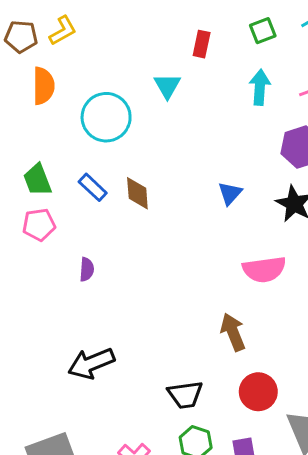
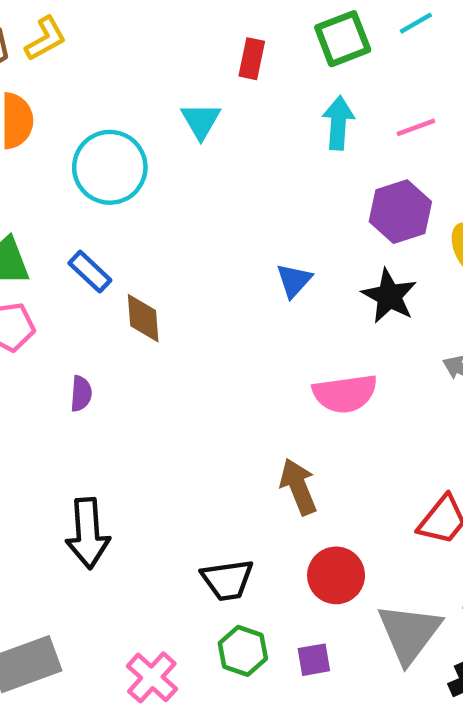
green square: (263, 31) -> (343, 39), size x1.4
brown diamond: (137, 193) -> (143, 318), moved
black arrow: (91, 363) -> (88, 533), turned -72

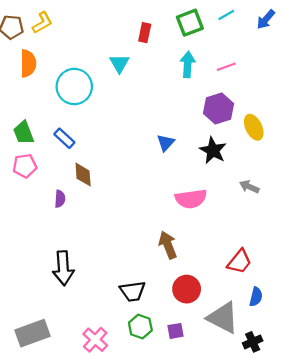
brown diamond: (143, 318) -> (83, 175), moved
gray triangle: (409, 633) -> (223, 318), turned -40

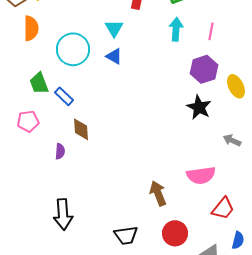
pink line: (226, 67) -> (211, 31), turned -60
green trapezoid: (24, 133) -> (39, 83), moved
blue triangle: (166, 143) -> (114, 56), moved, turned -42
pink semicircle: (191, 199) -> (201, 175), moved

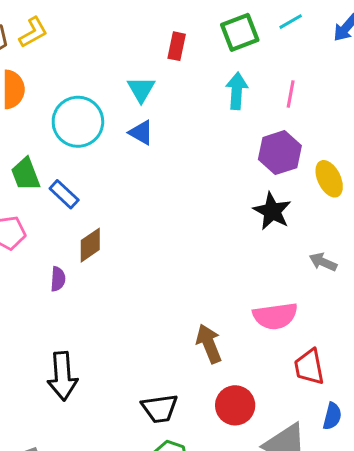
brown diamond: (81, 129) -> (90, 245), turned 60
red trapezoid: (223, 208) -> (309, 367), turned 130

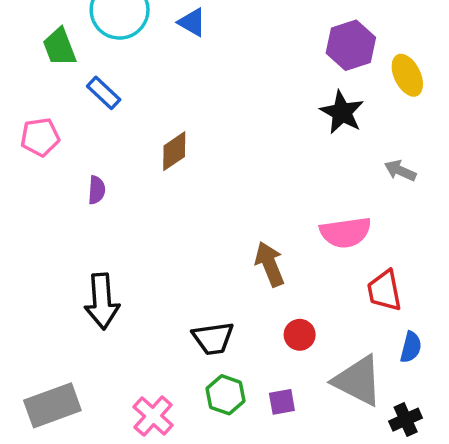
green trapezoid: (26, 174) -> (60, 47), moved
brown diamond: (90, 245) -> (174, 151), moved
red circle: (235, 405) -> (300, 335), size x0.7

